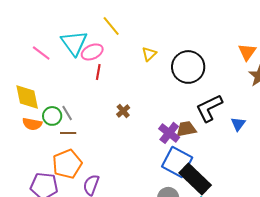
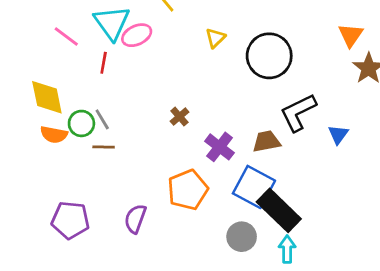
red line: (98, 72) -> (104, 63), moved
purple cross: (169, 133) -> (219, 147), moved
orange pentagon: (67, 164) -> (188, 190), moved

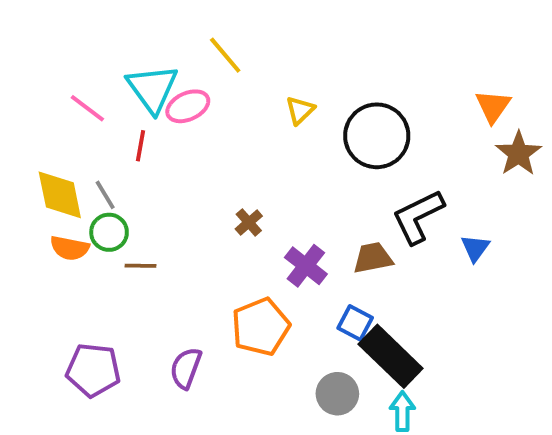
gray line: (102, 119) -> (105, 195), moved
blue square: (254, 187) -> (355, 323), size x0.6

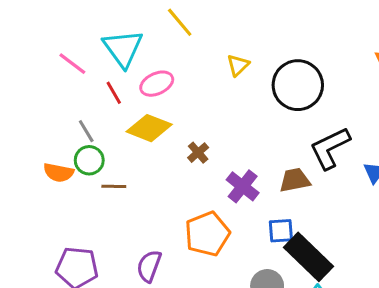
pink ellipse: (188, 106) -> (157, 84), moved
red line: (141, 146) -> (114, 93), turned -40
yellow diamond: (60, 195) -> (149, 128), moved, turned -57
blue square: (355, 323) -> (281, 231), turned -32

